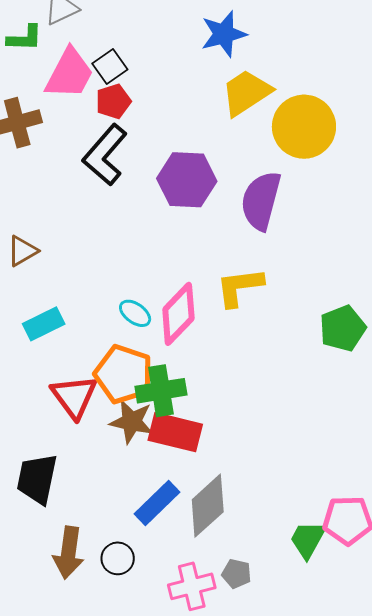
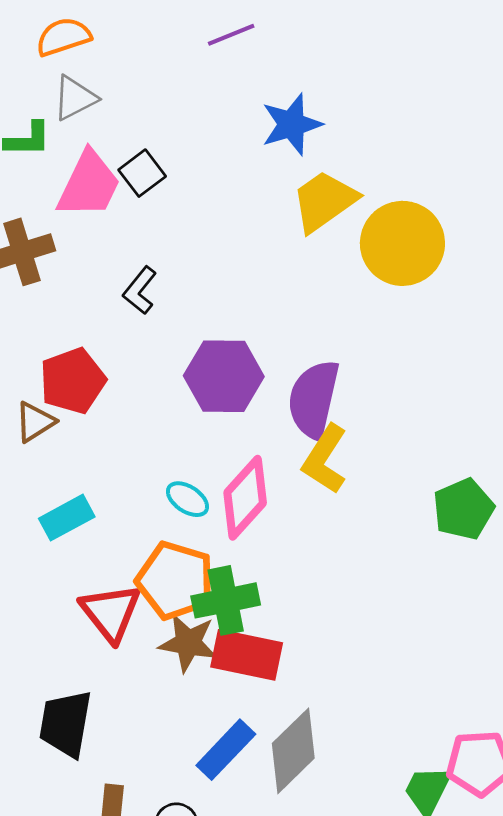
red pentagon: (113, 101) -> (73, 381), moved, size x1.4
black L-shape: (105, 155) -> (140, 290), size x0.6
purple hexagon: (187, 180) -> (224, 376), moved
purple semicircle: (261, 201) -> (314, 399), moved
yellow L-shape: (240, 287) -> (325, 459), turned -48

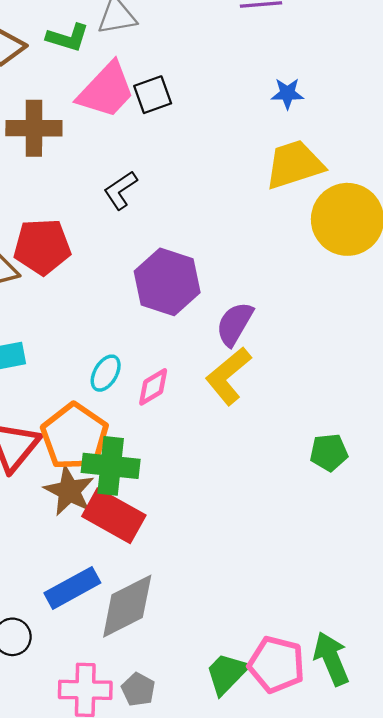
blue star: (292, 124) -> (287, 93), size x0.6
purple semicircle: (314, 399) -> (235, 324), size x0.7
pink diamond: (245, 498) -> (153, 387), size x0.6
cyan ellipse: (187, 499) -> (106, 373), turned 69
green pentagon: (463, 509) -> (329, 452), size x0.7

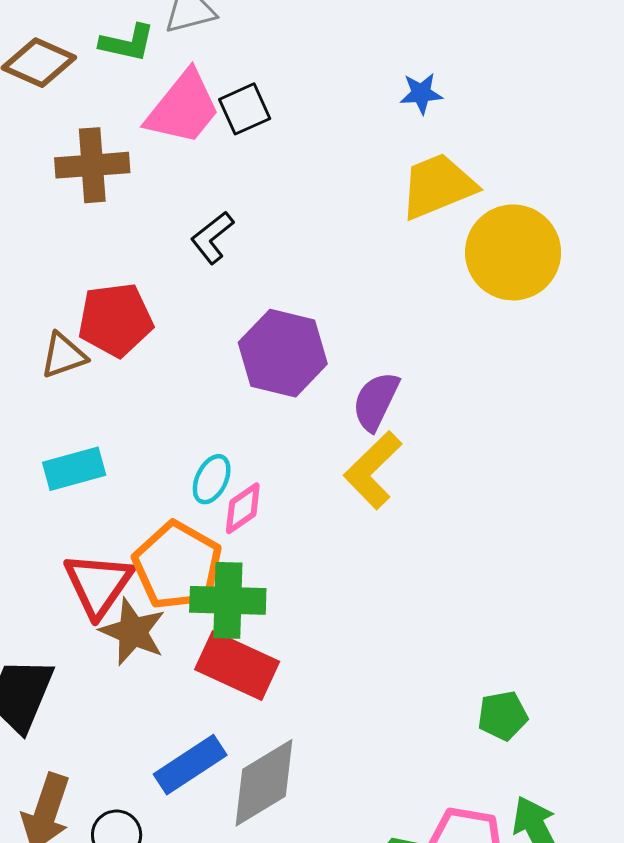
pink diamond: (153, 387) -> (243, 508), moved
green pentagon: (329, 452) -> (503, 716), moved
brown star: (69, 491) -> (133, 632), moved

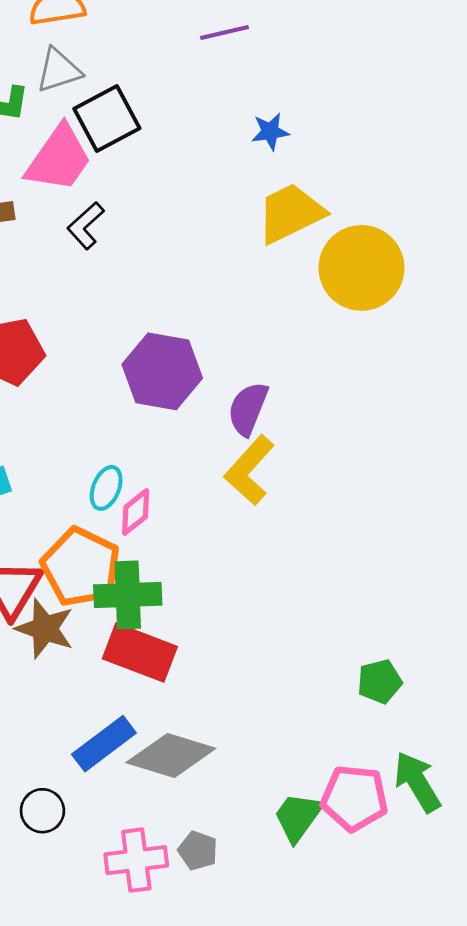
black square: (245, 109) -> (107, 118), moved, size x1.4
black L-shape: (212, 238) -> (86, 226), moved
gray diamond: (264, 783) -> (171, 756), turned 52

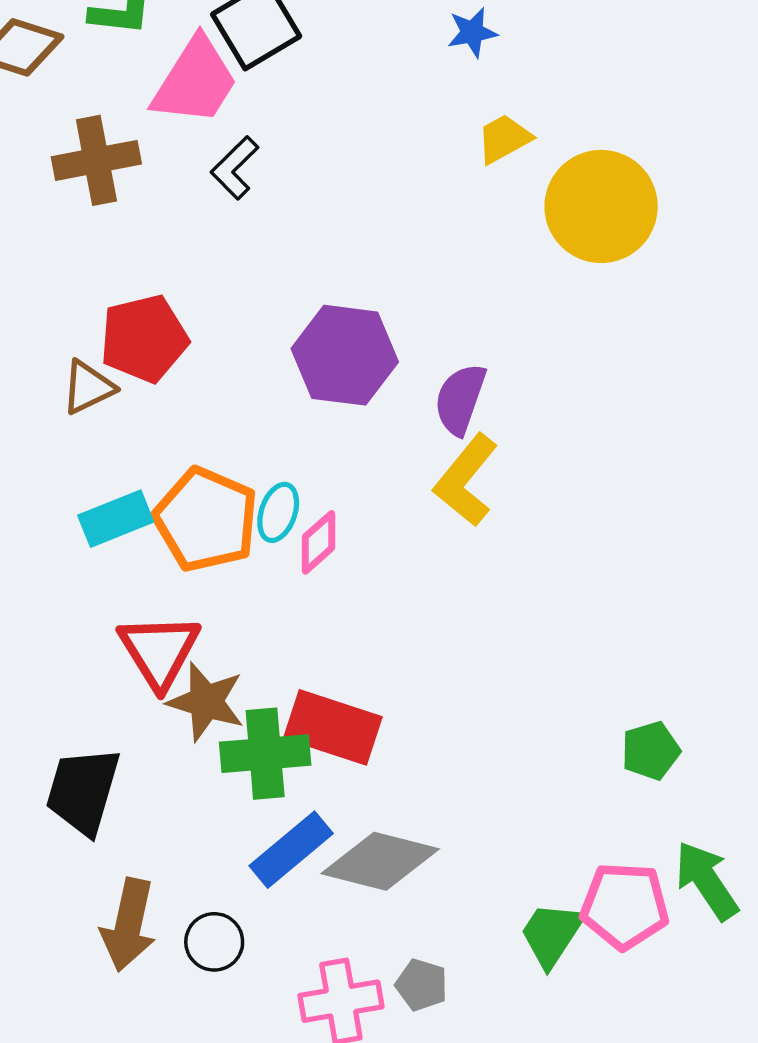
yellow trapezoid: (290, 213) -> (504, 139), size x0.6
orange pentagon: (81, 567) -> (206, 519), moved
green cross: (128, 595) -> (265, 754), moved

